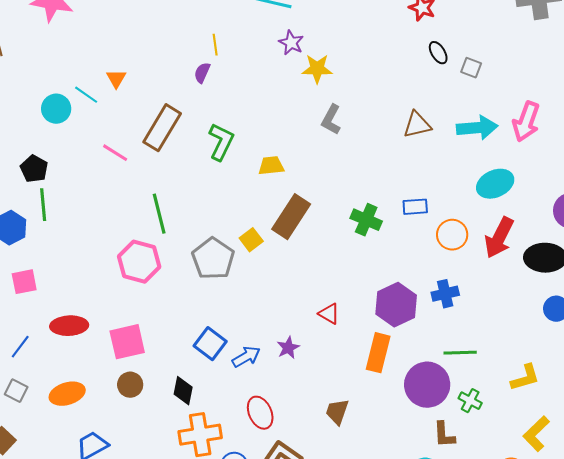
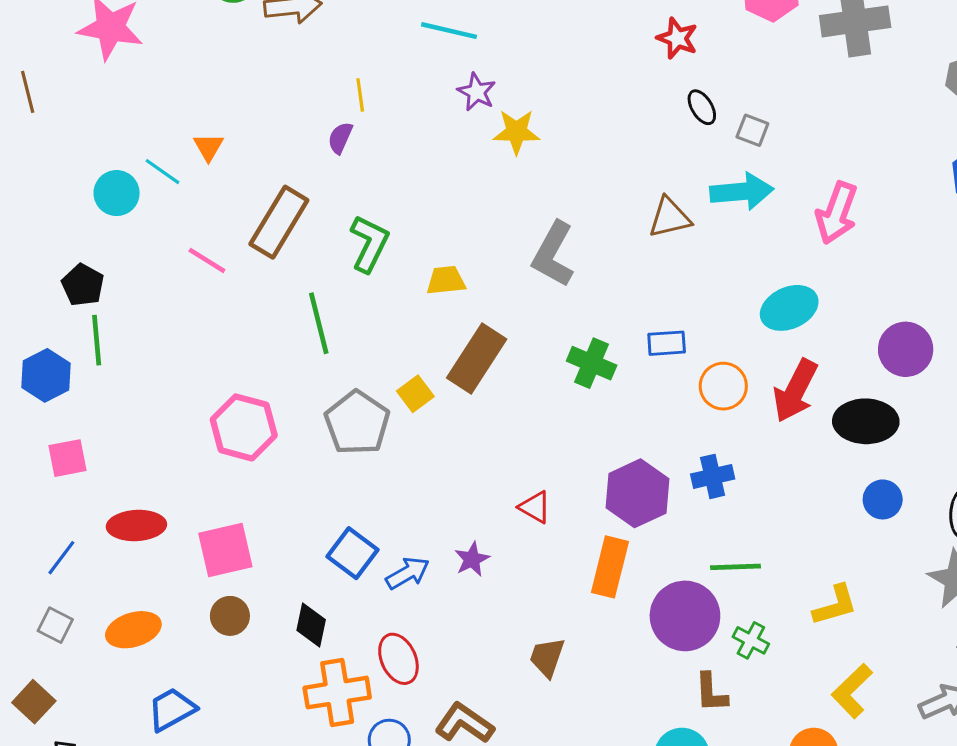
gray L-shape: (331, 120) -> (553, 254), moved, size x1.4
cyan arrow: (477, 128) -> (742, 191), moved
green line: (159, 214) -> (319, 323), moved
red ellipse: (260, 413) -> (398, 659), moved

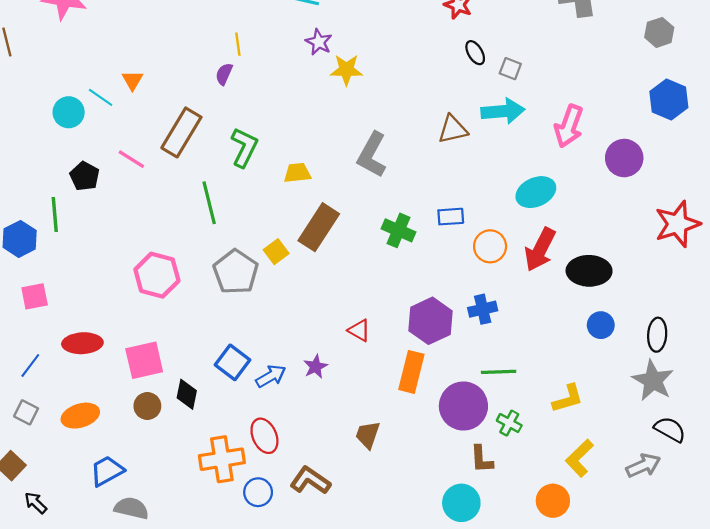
black pentagon: (83, 285) -> (85, 176), moved
purple circle: (906, 349) -> (624, 158), moved
black diamond: (311, 625) -> (187, 394), moved

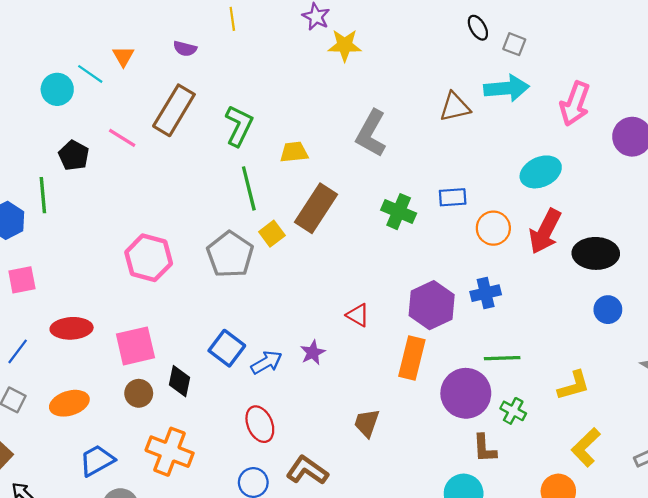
purple semicircle: (224, 74) -> (185, 49), moved, turned -100
green line: (209, 203) -> (249, 188), moved
orange cross: (222, 459) -> (170, 452), moved, turned 30

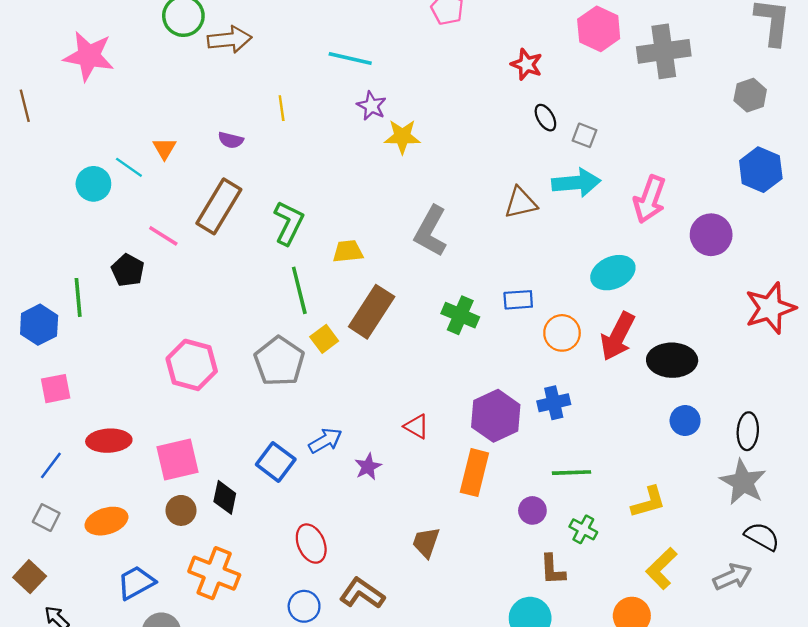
black pentagon: (74, 155) -> (128, 270), moved
blue arrow: (266, 362) -> (325, 441), moved
purple circle: (466, 393) -> (532, 510), size x0.5

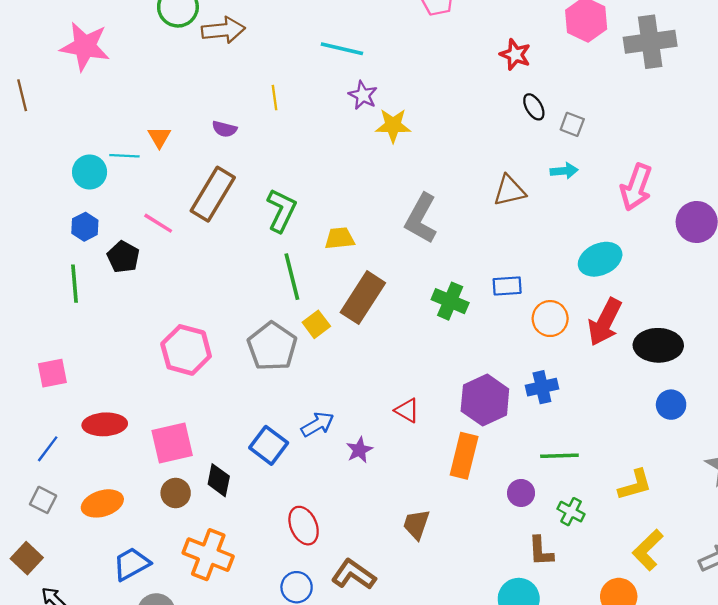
cyan line: (129, 167) -> (124, 156), turned -32
cyan arrow: (576, 183) -> (564, 171), size x0.6
blue hexagon: (39, 325) -> (85, 227), moved, size x0.7

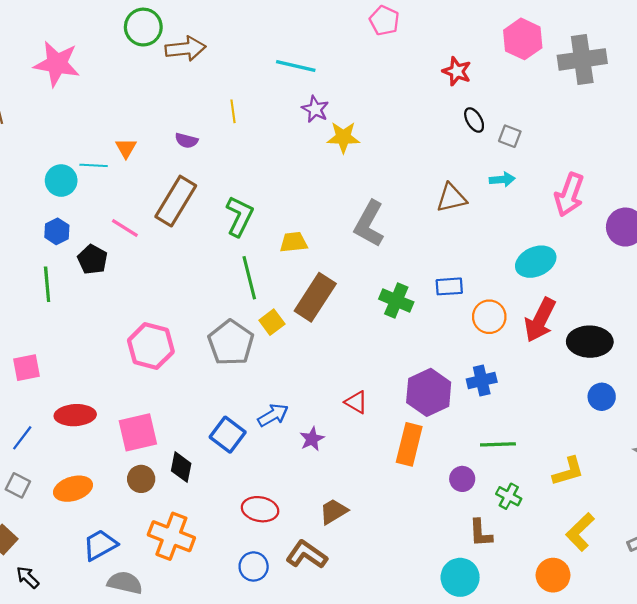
brown trapezoid: (416, 524) -> (334, 511), moved, turned 40
red ellipse: (304, 526) -> (260, 509), turned -56

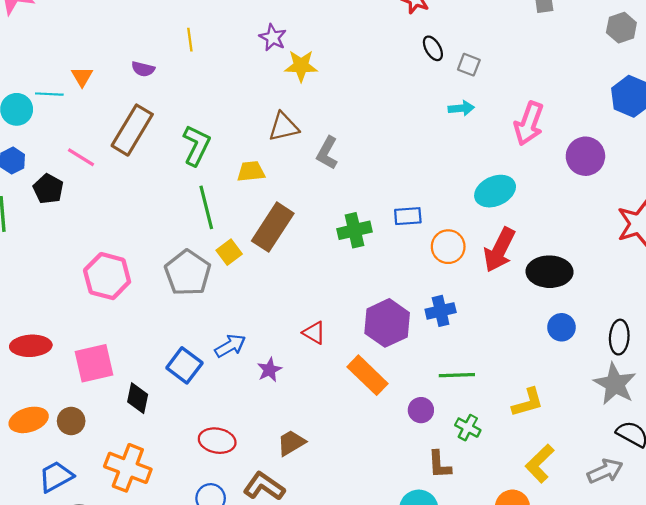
brown triangle: (451, 198) -> (284, 127), moved
gray L-shape: (369, 224) -> (327, 153), size x0.7
green cross: (396, 301) -> (354, 230), turned -36
orange rectangle: (409, 444) -> (368, 375), turned -60
brown circle: (141, 479) -> (71, 421), moved

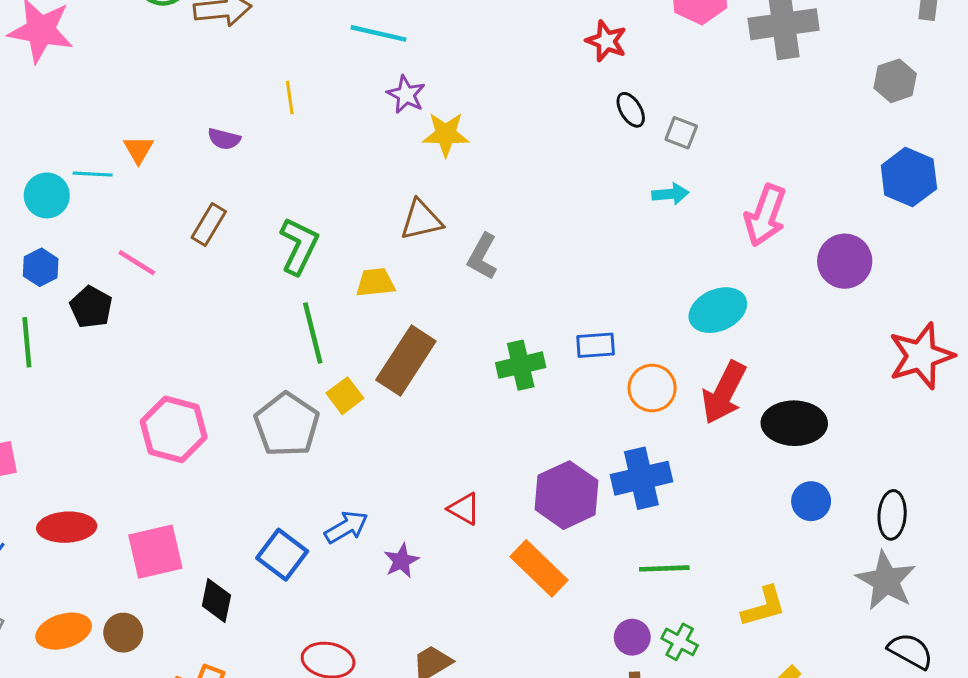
brown rectangle: (132, 130) -> (209, 224), size x0.6
blue cross: (441, 311) -> (641, 478), size x1.4
purple circle: (421, 410) -> (632, 637), moved

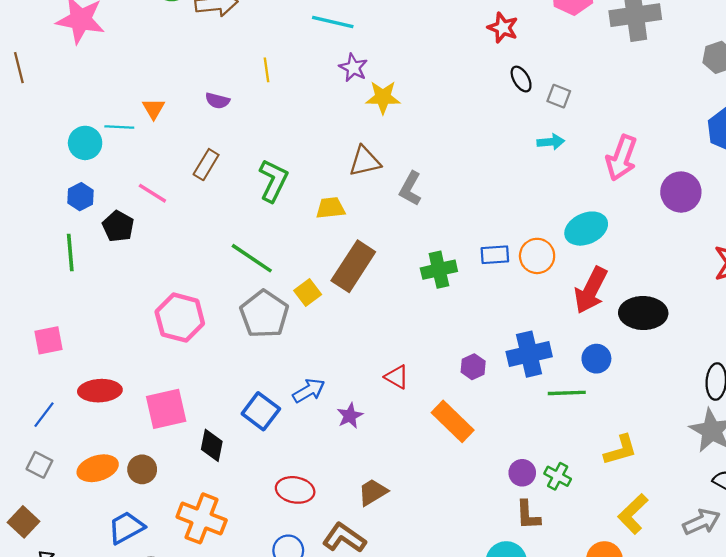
green line: (313, 333) -> (252, 258), moved, turned -42
orange circle: (652, 388) -> (537, 256), moved
purple hexagon: (566, 495) -> (473, 367), size x0.5
blue circle: (811, 501) -> (596, 359), moved
green line: (664, 568) -> (567, 393), moved

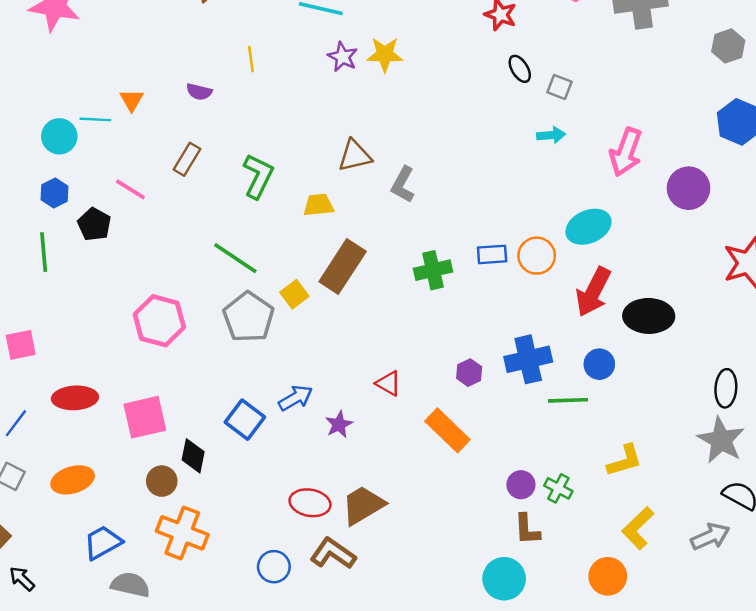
yellow star: (383, 97) -> (385, 54), moved
brown circle: (142, 469) -> (162, 481), moved
red ellipse: (295, 490) -> (310, 503), moved
brown trapezoid: (373, 492) -> (363, 505), size x1.4

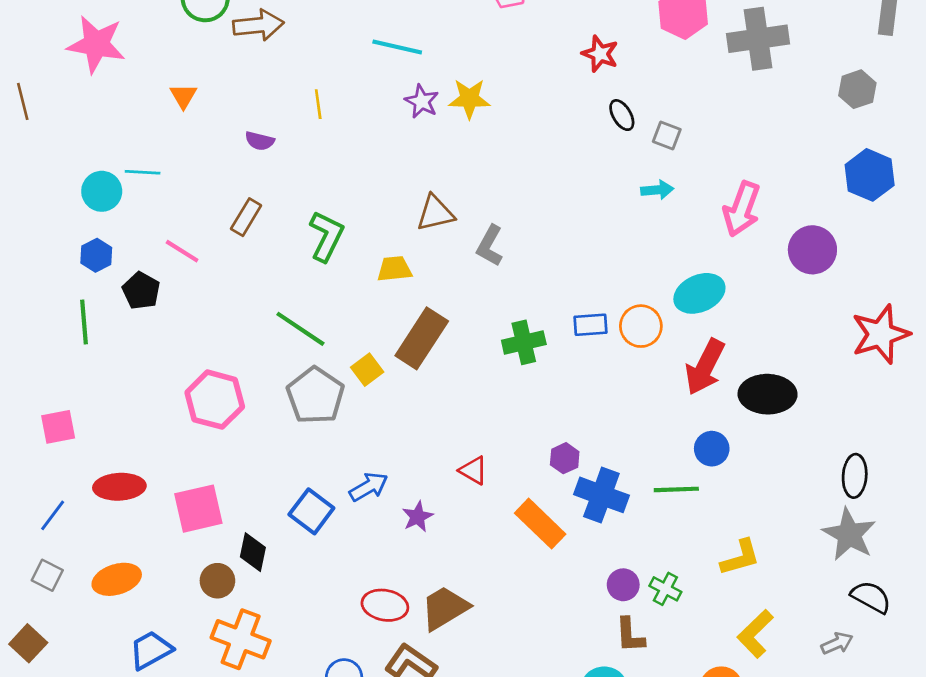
orange triangle: (132, 100) -> (183, 96), moved
blue cross: (528, 359) -> (601, 495), moved, turned 33
gray arrow: (710, 537) -> (837, 643), size x0.7

